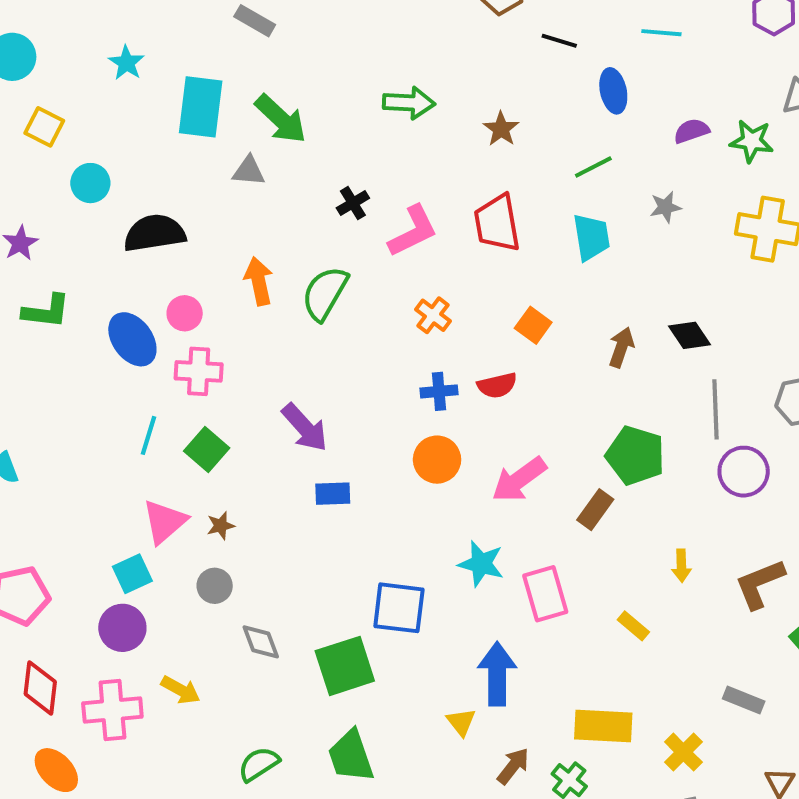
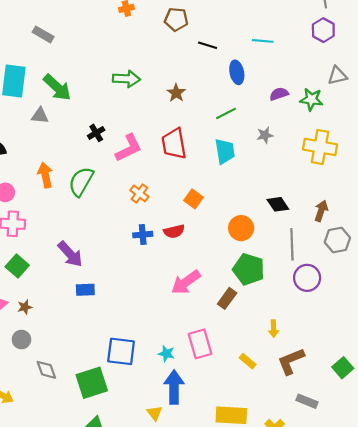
brown arrow: (621, 347) -> (321, 211), moved
orange circle: (437, 460) -> (241, 228), moved
cyan star: (481, 564) -> (166, 354), moved, size x0.7
brown L-shape: (760, 584) -> (291, 361), moved

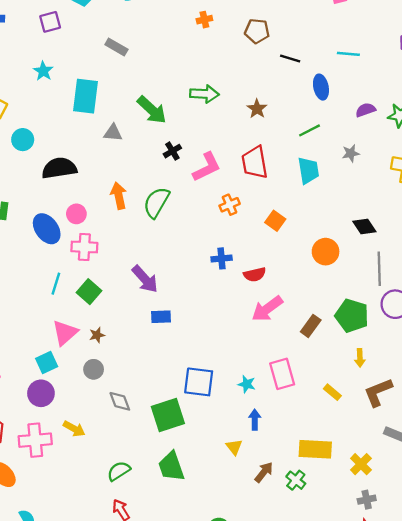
green arrow: (57, 87) -> (152, 110), moved
orange cross: (139, 193) -> (230, 205), moved, turned 30
red semicircle: (174, 231) -> (255, 274), moved
green pentagon: (249, 269) -> (352, 316), moved
blue arrow: (174, 387) -> (255, 420), size x0.6

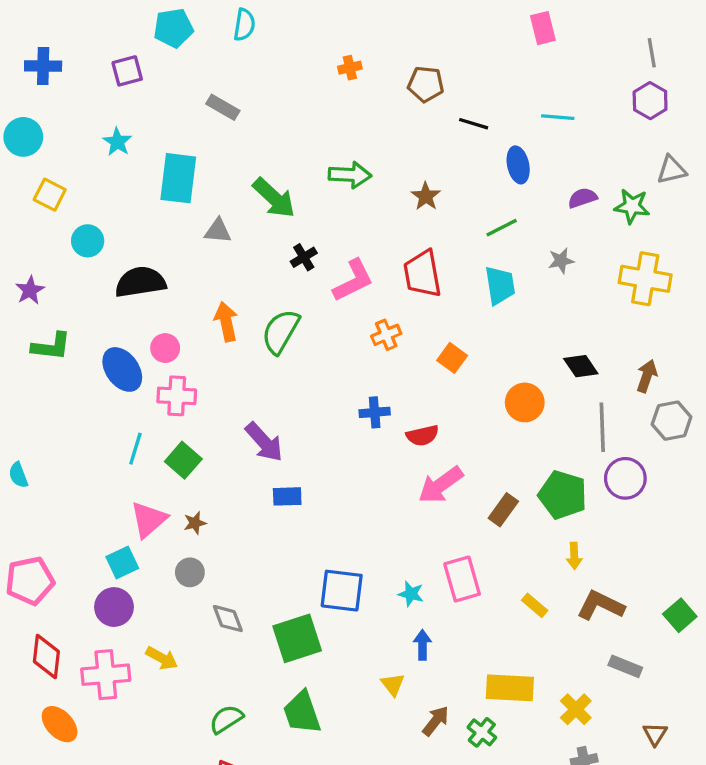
brown L-shape: (378, 392) -> (601, 605), turned 48

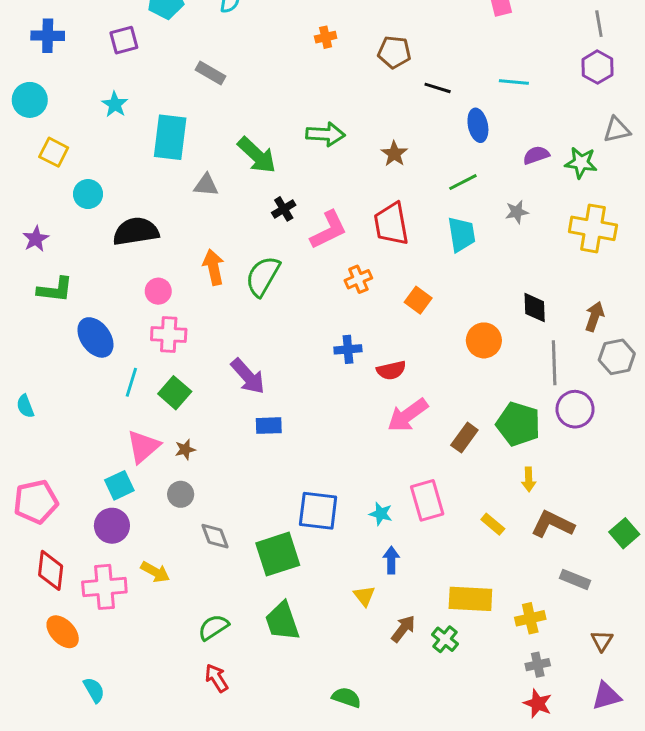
black diamond: (581, 366) -> (535, 308), turned 32
blue ellipse: (122, 369) -> (95, 337), moved
yellow cross: (576, 709) -> (530, 618), turned 32

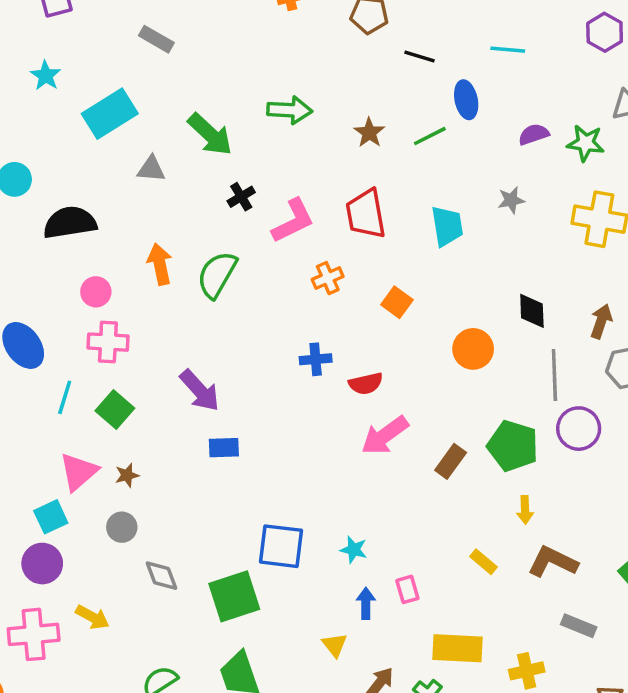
cyan rectangle: (170, 137) -> (110, 114), turned 51
green line: (463, 182) -> (430, 136), moved
pink rectangle: (427, 500) -> (407, 589), moved, size x0.6

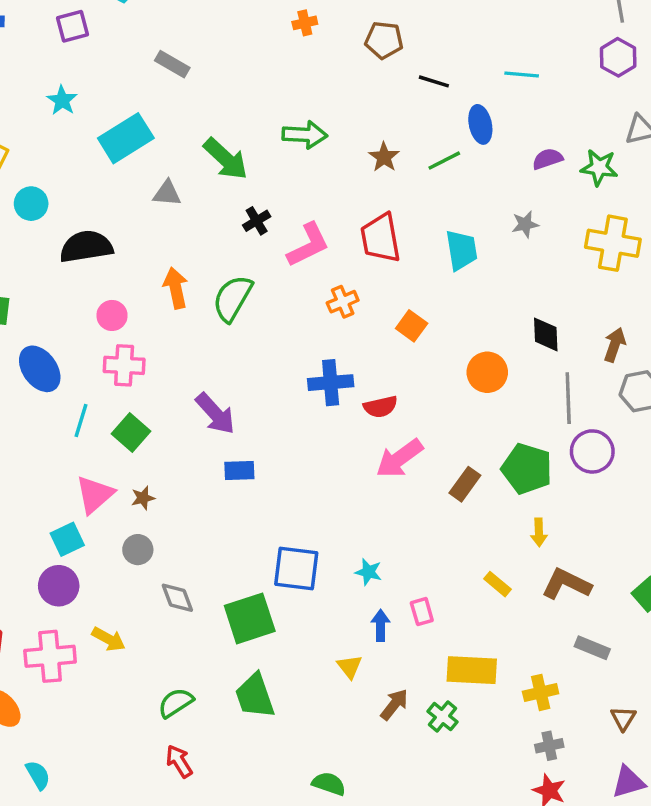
blue cross: (316, 359) -> (331, 383), size x1.4

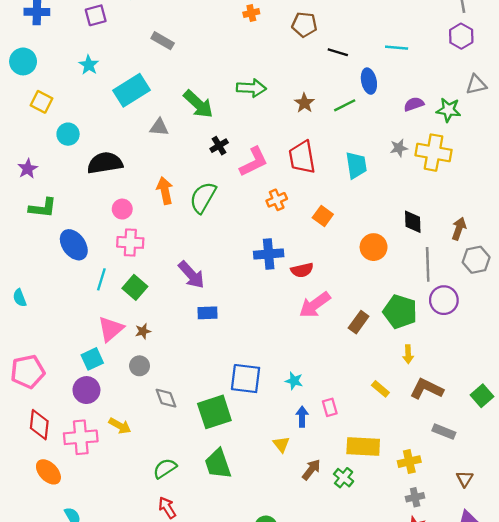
yellow cross: (613, 243) -> (433, 153), moved

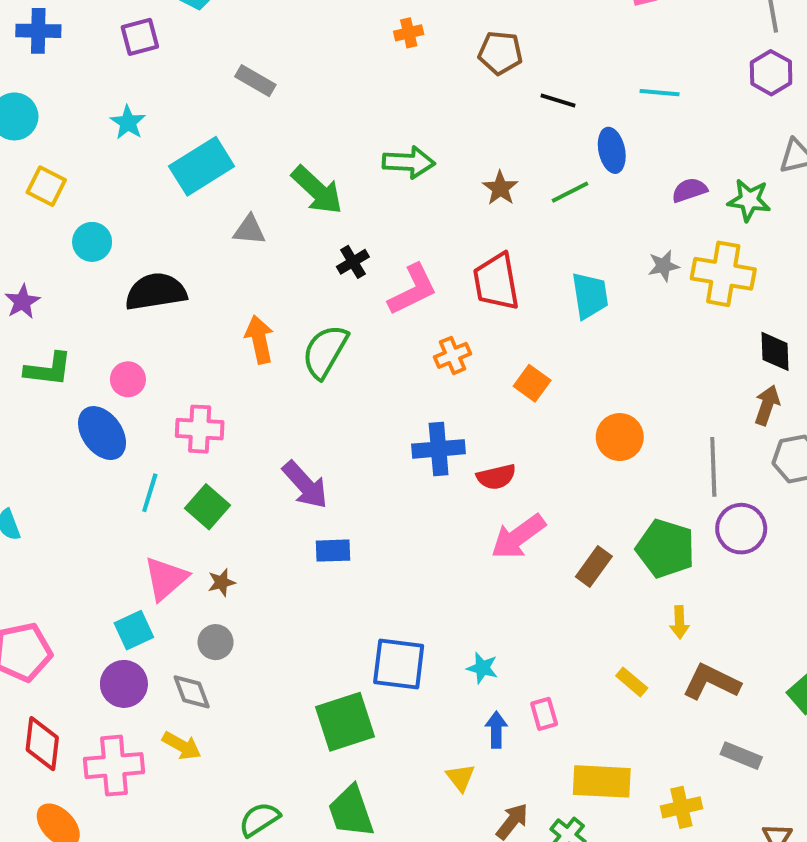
pink circle: (122, 209) -> (128, 379), moved
black diamond: (413, 222) -> (775, 351), moved
gray diamond: (166, 398) -> (192, 692), moved

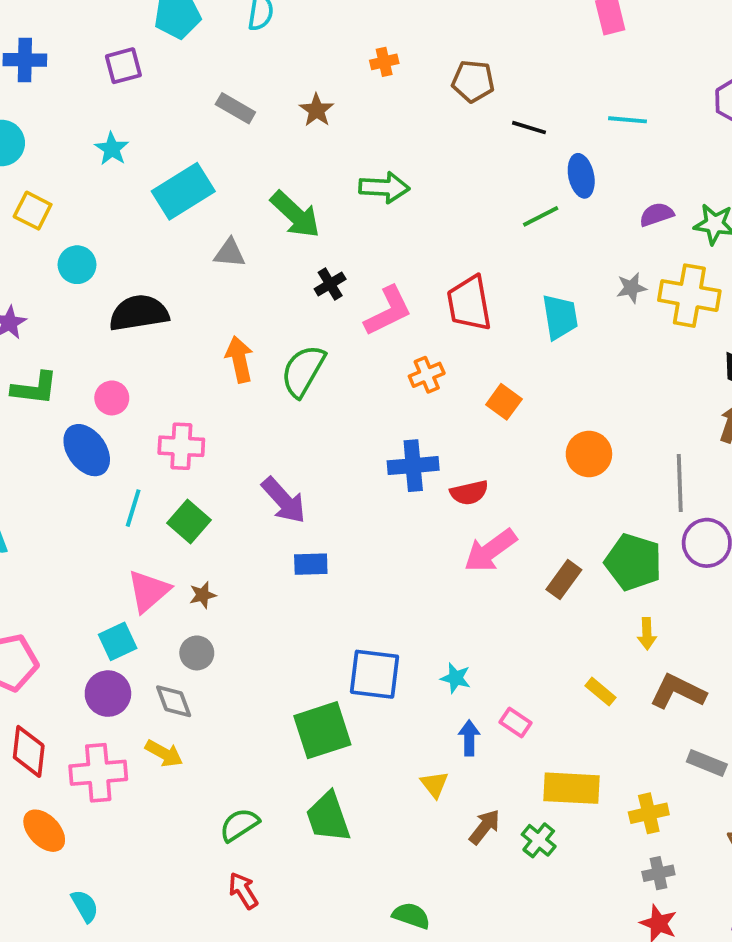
brown star: (500, 188) -> (317, 110), moved
pink rectangle: (544, 714) -> (516, 722), turned -40

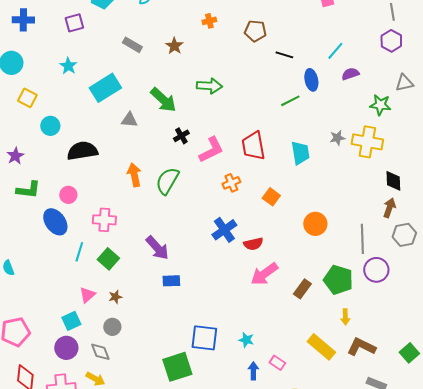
cyan line: (628, 120) -> (335, 51), turned -54
purple semicircle: (657, 214) -> (350, 74), moved
blue cross: (413, 466) -> (224, 230), turned -30
pink triangle: (149, 591) -> (87, 295), size x0.7
yellow rectangle: (601, 692) -> (321, 347), size x1.8

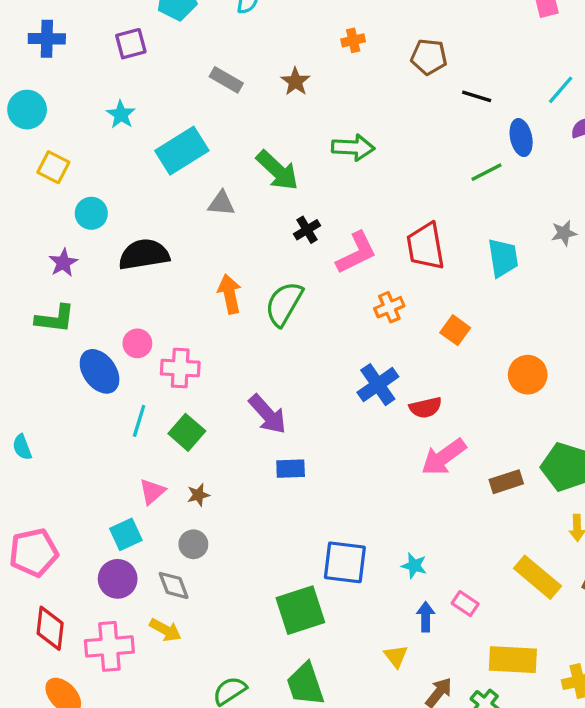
purple star: (15, 156) -> (63, 263), moved
pink circle: (68, 195) -> (137, 343), moved
brown rectangle: (302, 289) -> (506, 482), turned 36

